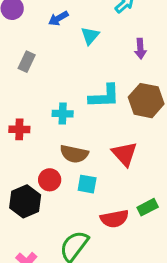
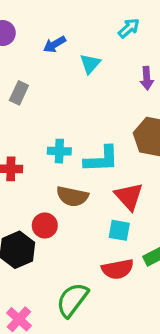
cyan L-shape: (104, 96) -> (101, 159), moved
cyan square: (87, 184) -> (119, 230), moved

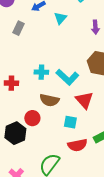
gray rectangle: (19, 93) -> (18, 28), moved
cyan L-shape: (101, 159) -> (67, 77), turned 45
cyan square: (119, 230) -> (70, 122), moved

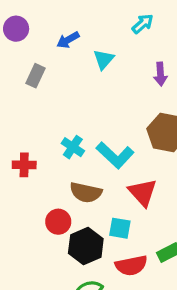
cyan cross: (41, 72) -> (73, 147), turned 32
black hexagon: (15, 133) -> (86, 246), moved

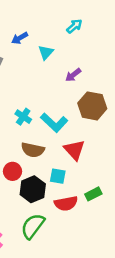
purple arrow: (160, 74) -> (73, 75), moved, turned 56

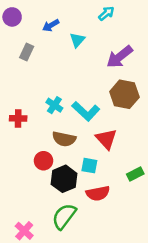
purple arrow: (73, 75) -> (120, 57), moved, size x1.6
green rectangle: (93, 194) -> (135, 174), moved

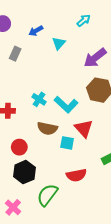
red circle: (43, 161) -> (19, 147), moved
cyan square: (89, 166) -> (67, 143), moved
black hexagon: (64, 179) -> (24, 172), moved

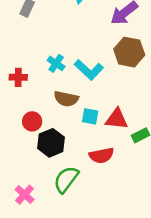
red triangle: (84, 128) -> (117, 119), moved, turned -42
black hexagon: (24, 172) -> (51, 143), moved

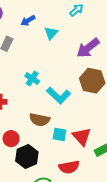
cyan cross: (56, 63) -> (32, 79), moved
red triangle: (117, 119) -> (82, 137), turned 42

